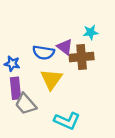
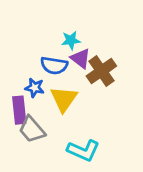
cyan star: (91, 32) -> (71, 40), moved
brown cross: (82, 57) -> (101, 71), turned -30
blue star: (12, 64) -> (35, 88), moved

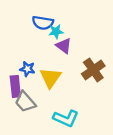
blue semicircle: (54, 65) -> (43, 23), moved
brown cross: (101, 71) -> (93, 70), moved

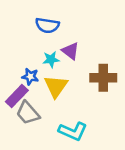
cyan star: (56, 32) -> (51, 59), moved
brown cross: (93, 70) -> (103, 78), turned 35
purple rectangle: (15, 86) -> (17, 96), turned 50

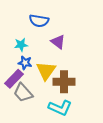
cyan star: (51, 59) -> (21, 45), moved
brown cross: (103, 78) -> (64, 82), moved

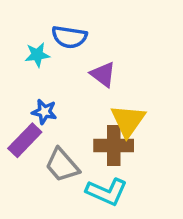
cyan star: (21, 45) -> (37, 55), moved
yellow triangle: (46, 71) -> (128, 121), moved
gray trapezoid: (23, 93) -> (62, 165), moved

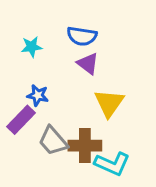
blue semicircle: (69, 37) -> (82, 36), moved
brown cross: (114, 146) -> (85, 146), moved
cyan L-shape: (107, 192) -> (112, 164), moved

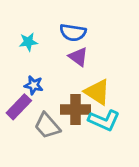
yellow triangle: (109, 103) -> (97, 92), turned -32
brown cross: (85, 146) -> (76, 110), moved
cyan L-shape: (112, 164) -> (104, 120), moved

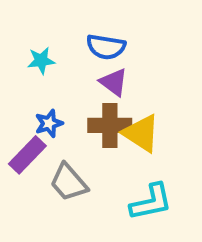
blue star: (34, 85) -> (49, 123), turned -30
brown cross: (76, 110) -> (110, 125), moved
cyan L-shape: (104, 120) -> (151, 202), moved, turned -36

